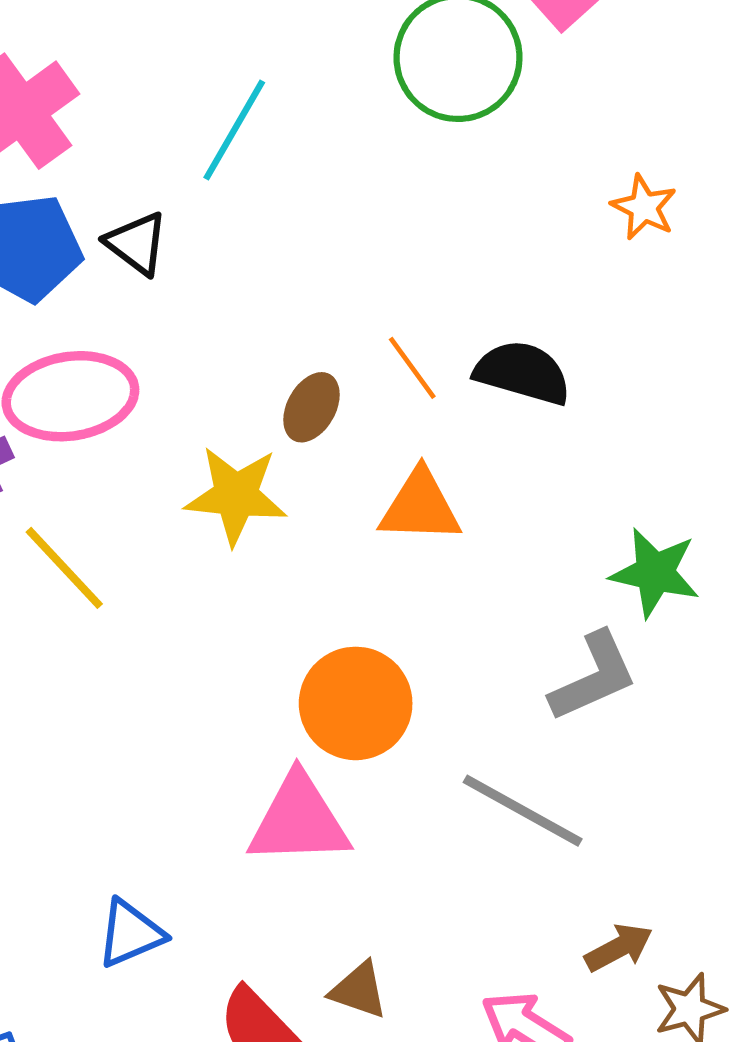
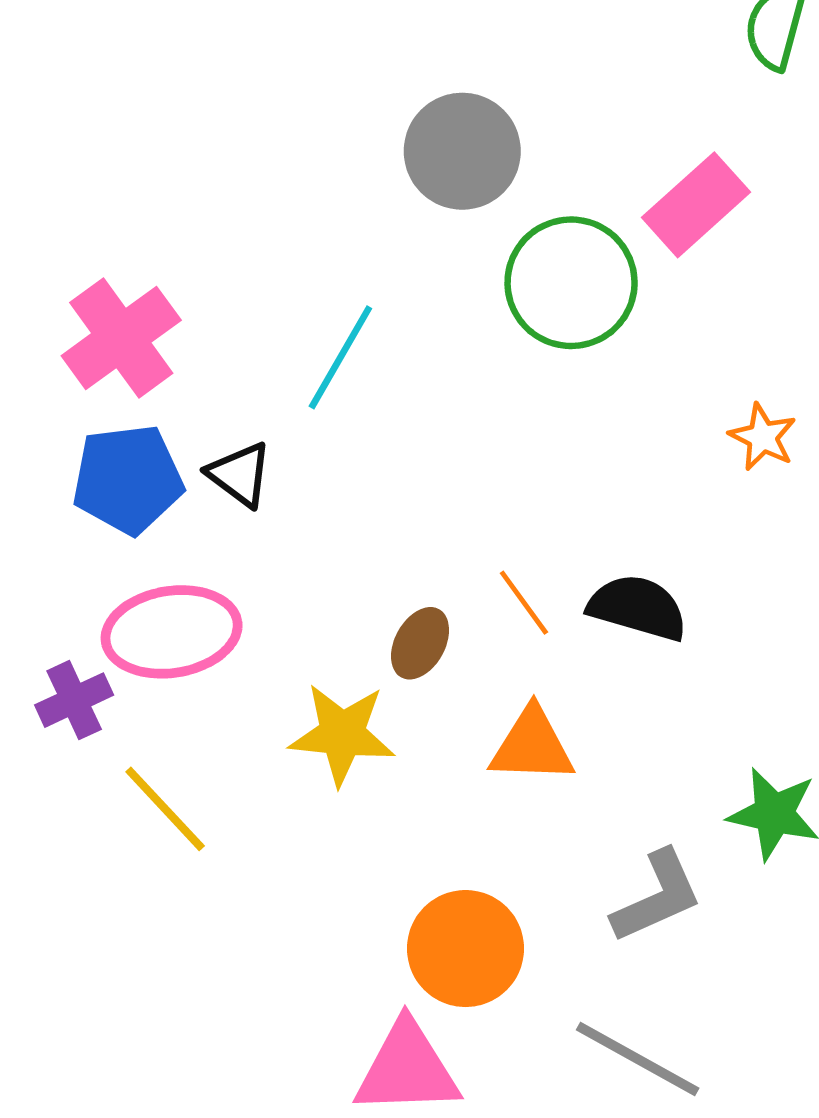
gray L-shape: (593, 677) -> (657, 897), moved

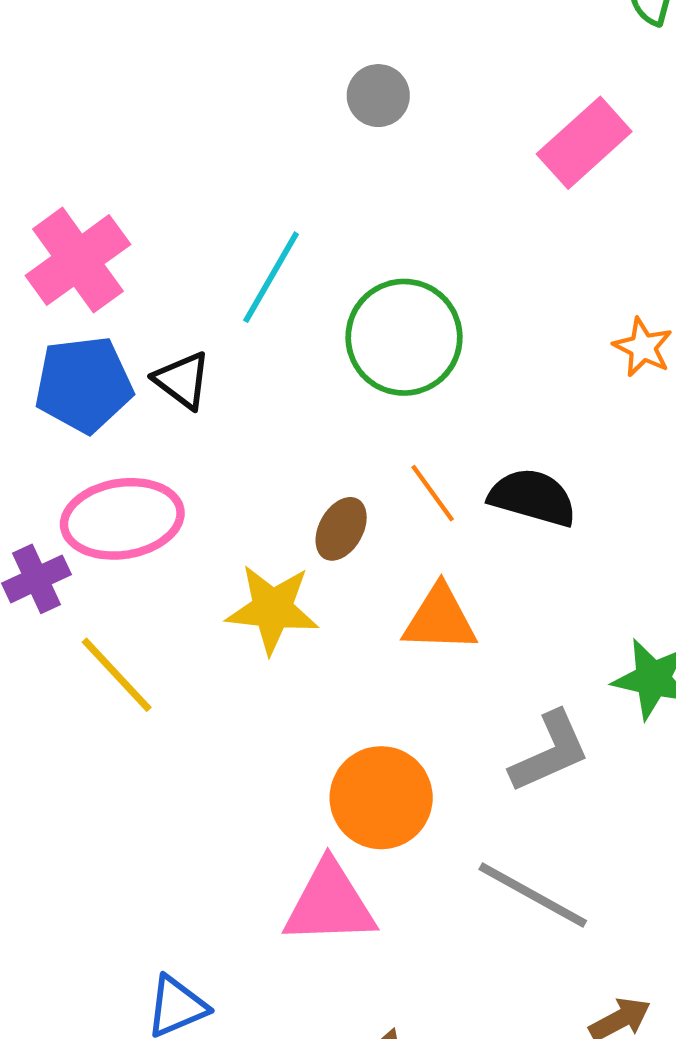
gray circle: (462, 151) -> (378, 96), size x0.6
green circle: (571, 283) -> (404, 337), moved

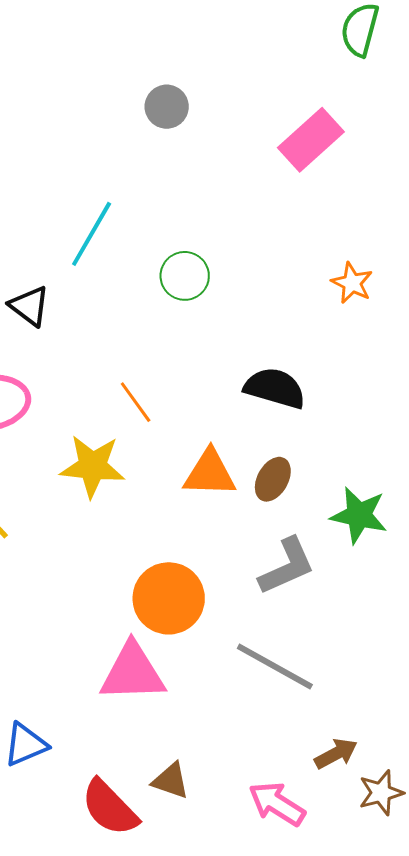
green circle: (404, 337) -> (185, 276), size x0.6
orange line: (433, 493) -> (136, 402), moved
brown ellipse: (341, 529) -> (273, 479), moved

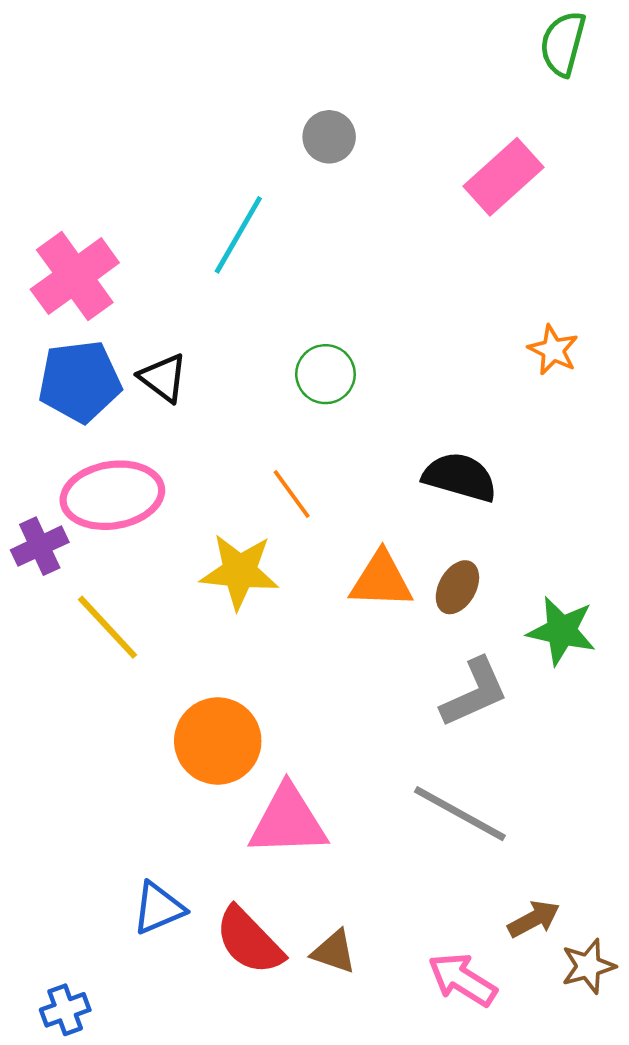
cyan line: (92, 234) -> (238, 235), moved
green circle: (185, 276) -> (325, 374), moved
orange circle: (169, 598) -> (218, 741), moved
red semicircle: (110, 808) -> (249, 941), moved

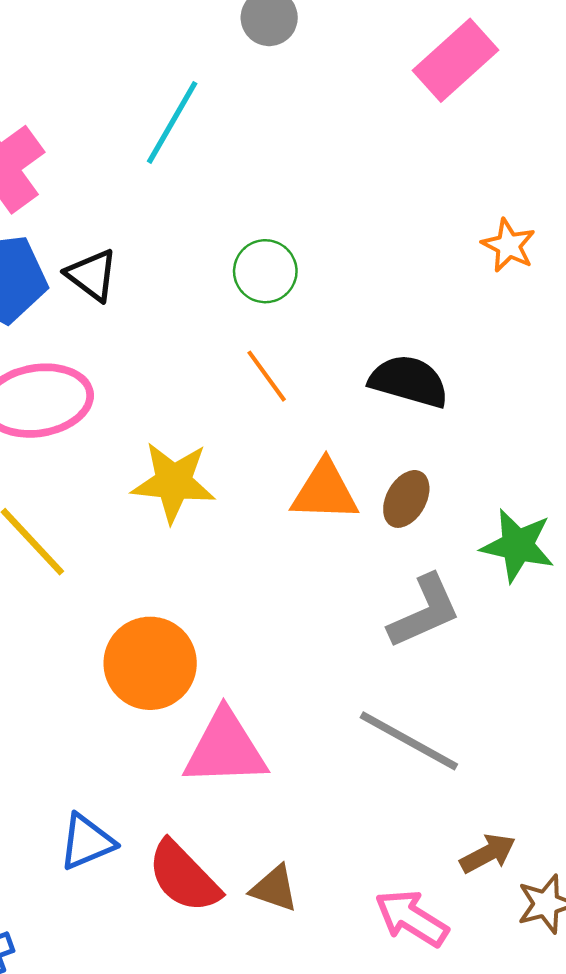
orange line: (292, 494) -> (267, 376), moved

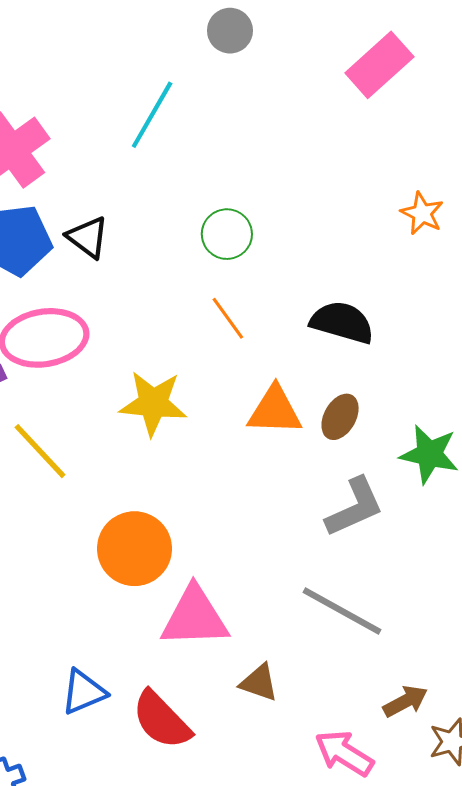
brown triangle: (274, 888) -> (259, 683), moved

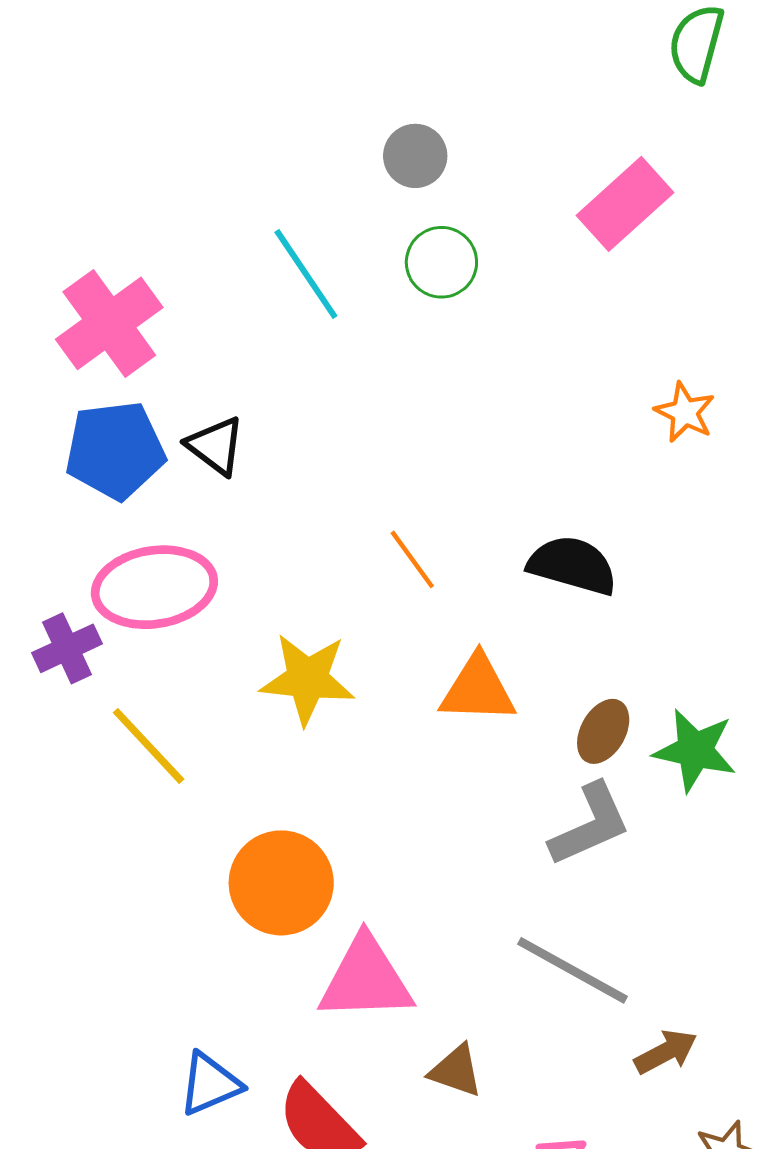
cyan line: (152, 115) -> (306, 274), turned -64
green circle: (227, 234) -> (441, 262), moved
brown ellipse: (340, 417) -> (603, 731), moved
brown arrow: (405, 701) -> (666, 1052), moved

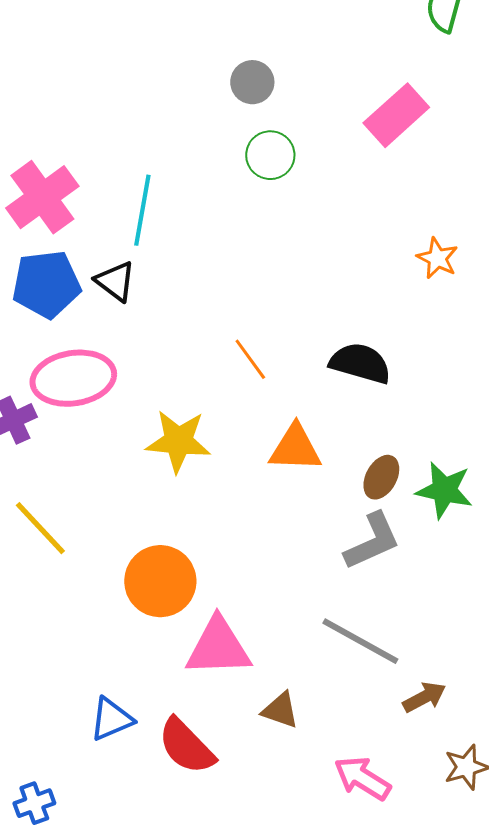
cyan line: (306, 274) -> (142, 210), moved, turned 44
yellow line: (149, 746) -> (40, 528), moved

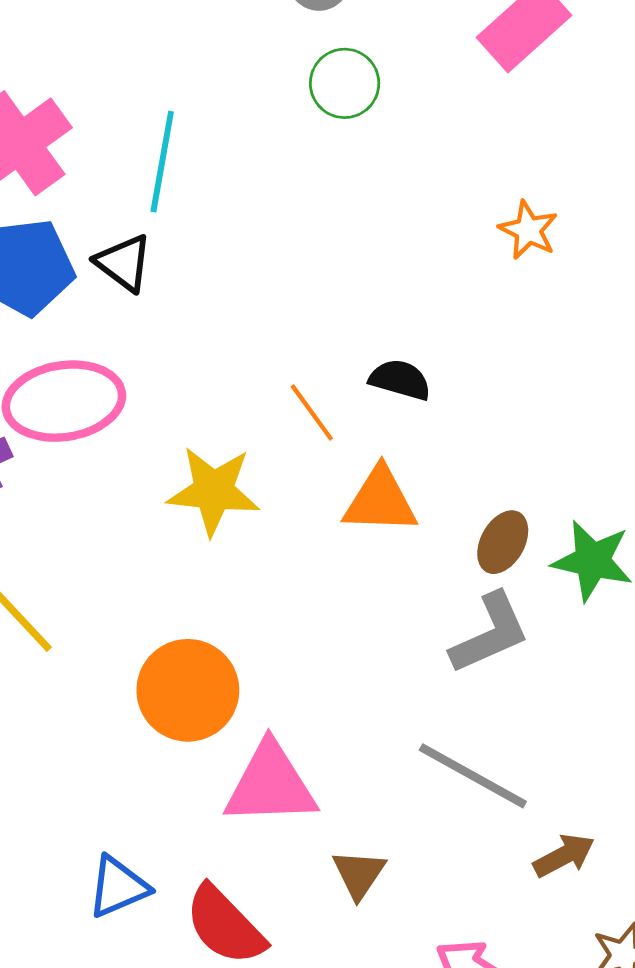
orange star: (437, 258) -> (528, 230), moved
orange line: (250, 359) -> (312, 412), moved
black semicircle: (360, 363) -> (400, 380), moved, size x0.7
brown triangle: (280, 710) -> (359, 874), turned 45

